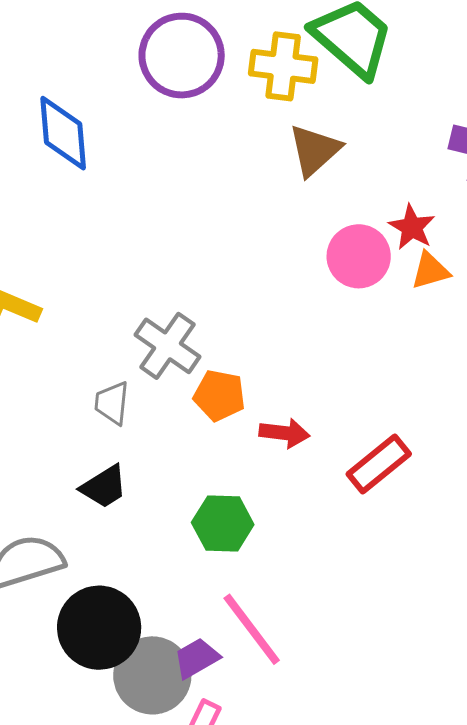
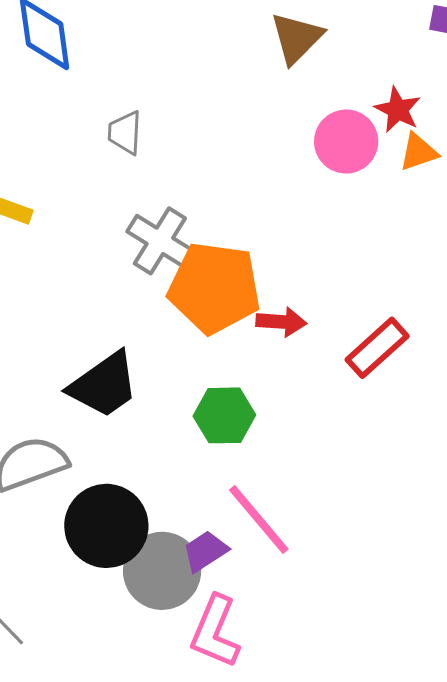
orange pentagon: (219, 395) -> (214, 288), size x1.8
gray trapezoid: (112, 403) -> (125, 133), moved
black trapezoid: (104, 487) -> (104, 385), size x1.5

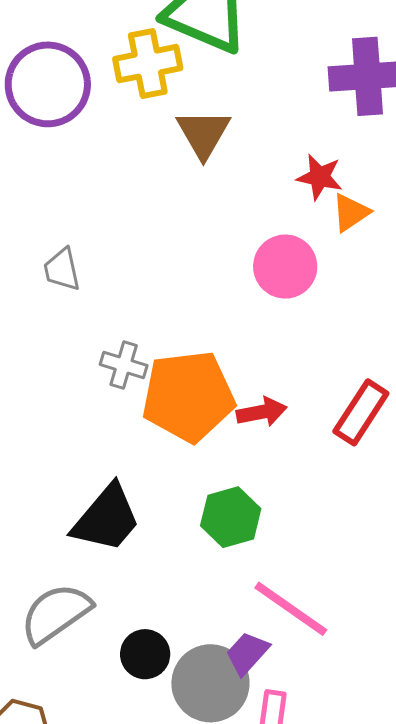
pink circle: (346, 142) -> (285, 267), moved
gray cross: (160, 241) -> (124, 365), size x0.7
black circle: (106, 526) -> (145, 654), size x0.6

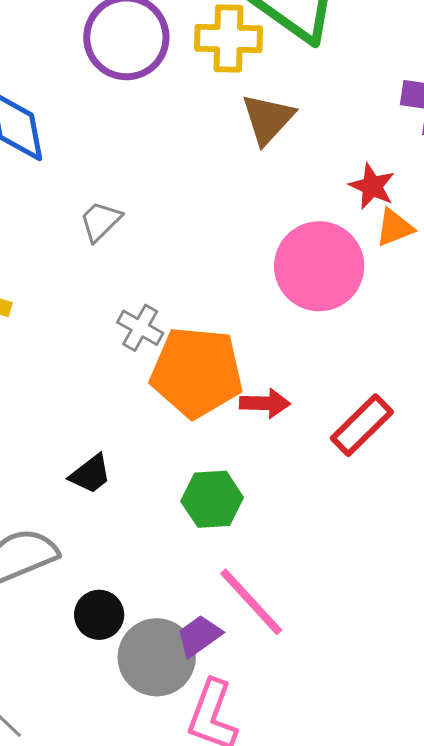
pink circle: (285, 267) -> (319, 266), size x1.4
gray trapezoid: (62, 269) -> (100, 221), turned 45
black trapezoid: (106, 519) -> (90, 474), size x0.6

